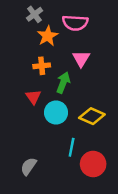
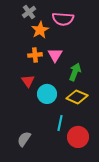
pink triangle: (81, 59) -> (55, 55), moved
green arrow: (63, 83) -> (75, 72), moved

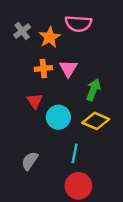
gray cross: (29, 12) -> (22, 31), moved
red circle: (78, 137) -> (78, 186), moved
gray semicircle: (24, 139) -> (30, 161), moved

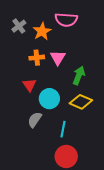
gray semicircle: (30, 161) -> (35, 120), moved

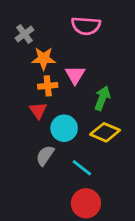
orange star: (42, 31) -> (44, 59), moved, turned 30
orange cross: (37, 58) -> (48, 86), moved
cyan line: (63, 129) -> (82, 168), turned -63

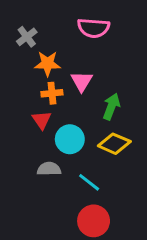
gray semicircle: (45, 156) -> (49, 169), turned 55

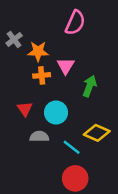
pink semicircle: (94, 28) -> (75, 23), turned -70
gray cross: (27, 37) -> (14, 39), moved
red triangle: (42, 120) -> (25, 109), moved
yellow diamond: (114, 144) -> (97, 133), moved

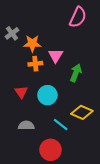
pink semicircle: (75, 23) -> (78, 17), moved
gray semicircle: (39, 136) -> (26, 126), moved
red circle: (75, 178) -> (51, 150), moved

